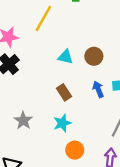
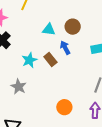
blue arrow: (98, 89) -> (65, 48), moved
cyan star: (62, 123) -> (29, 60), moved

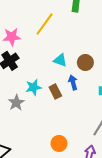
gray star: (19, 87) -> (16, 103), moved

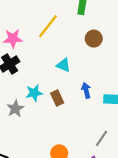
brown circle: (85, 62) -> (94, 39), moved
blue arrow: (73, 82) -> (86, 90), moved

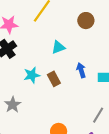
cyan triangle: (63, 65) -> (58, 47), turned -40
gray star: (15, 109) -> (13, 105), moved

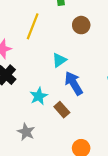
blue arrow: (81, 70) -> (74, 83), moved, size x1.5
brown rectangle: (54, 79) -> (62, 110), moved

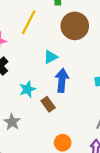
brown circle: (81, 25) -> (75, 26), size x1.6
blue arrow: (74, 83) -> (62, 80), turned 30

